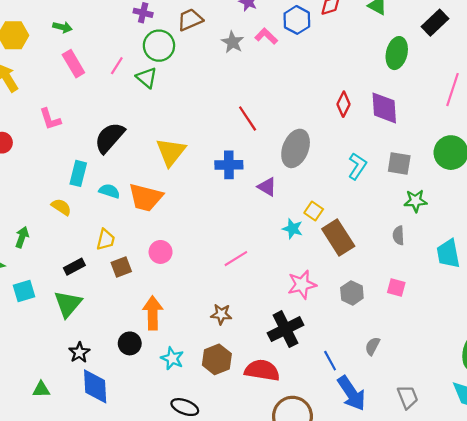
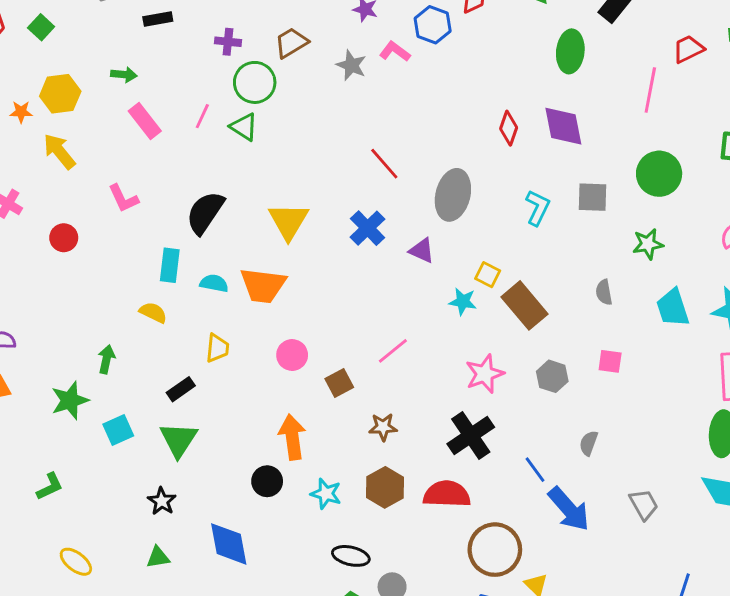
blue cross: (229, 165) -> (367, 228), turned -36
green star: (416, 201) -> (648, 244), moved
brown square: (121, 267) -> (339, 383), moved
black star: (79, 352) -> (162, 501), moved

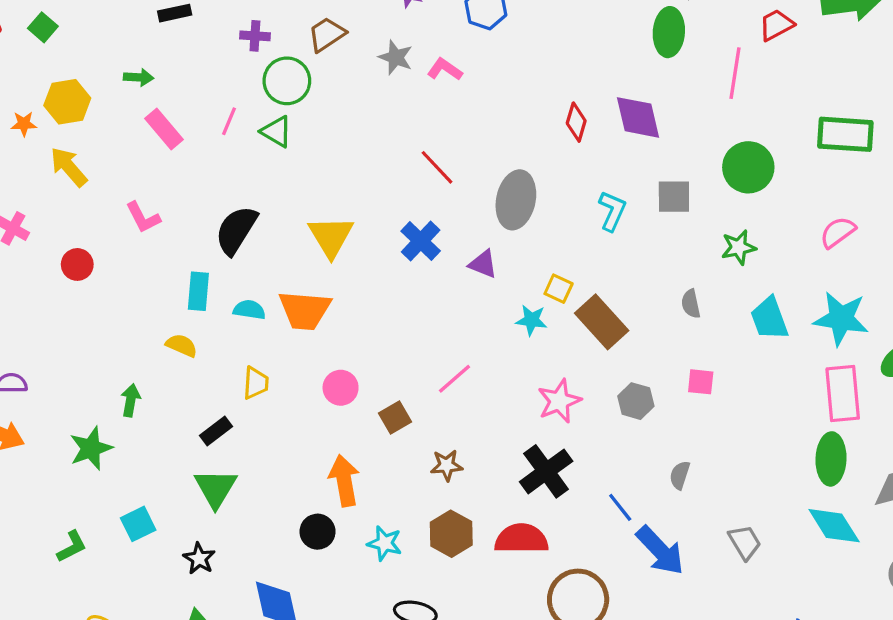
green ellipse: (570, 51) -> (669, 32), moved
pink L-shape: (395, 52) -> (445, 69), moved
cyan square: (118, 430) -> (138, 524), moved

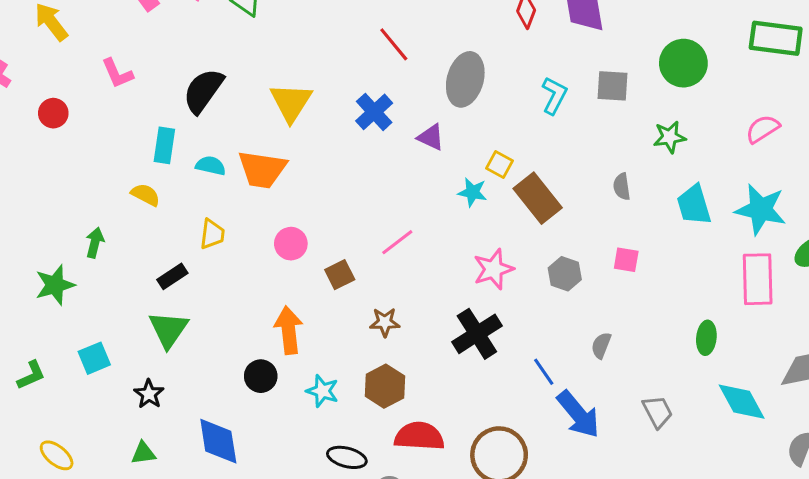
green ellipse: (831, 459) -> (706, 338), moved, size x0.7
red semicircle: (521, 539) -> (419, 436), moved

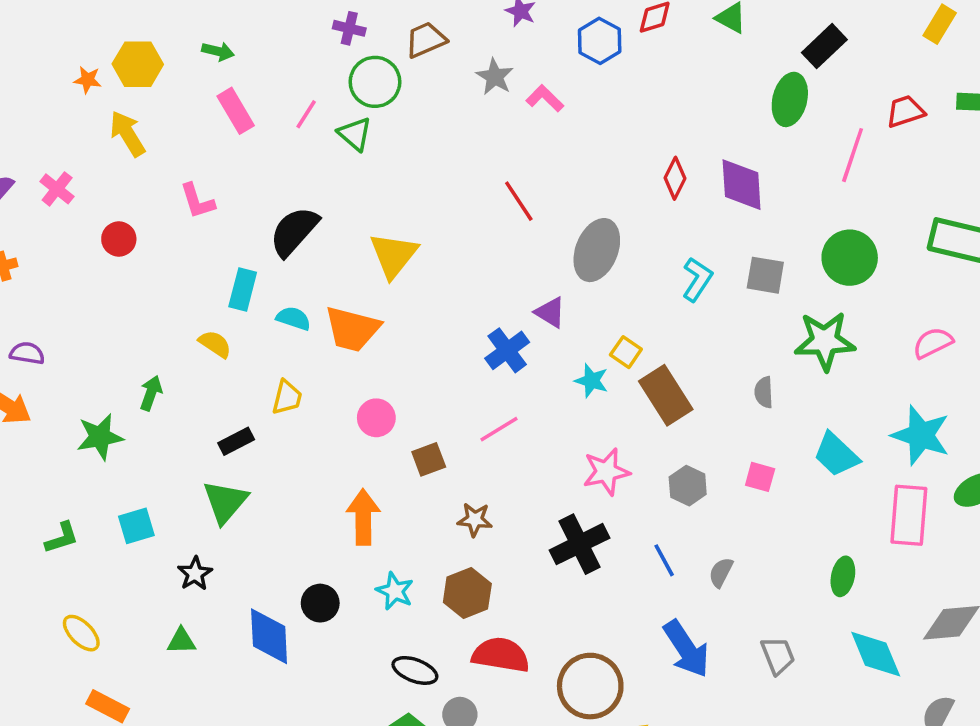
blue cross: (374, 112) -> (507, 350), moved
green star: (670, 137) -> (825, 341), size x1.6
cyan trapezoid: (694, 205) -> (836, 455), moved, turned -36
blue line: (544, 372) -> (664, 560), moved
black circle: (261, 376) -> (320, 603), moved

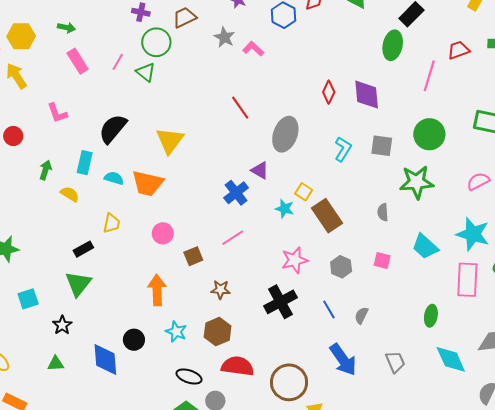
green arrow: (151, 393) -> (45, 170), moved

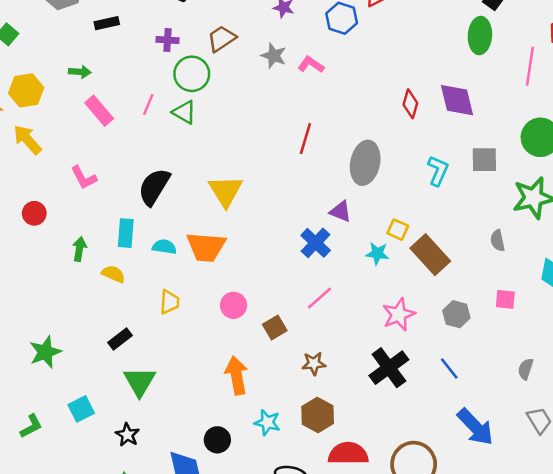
red line: (240, 108) -> (305, 139), turned 60
black rectangle: (83, 249) -> (120, 339), moved
gray semicircle: (361, 315) -> (526, 369), moved

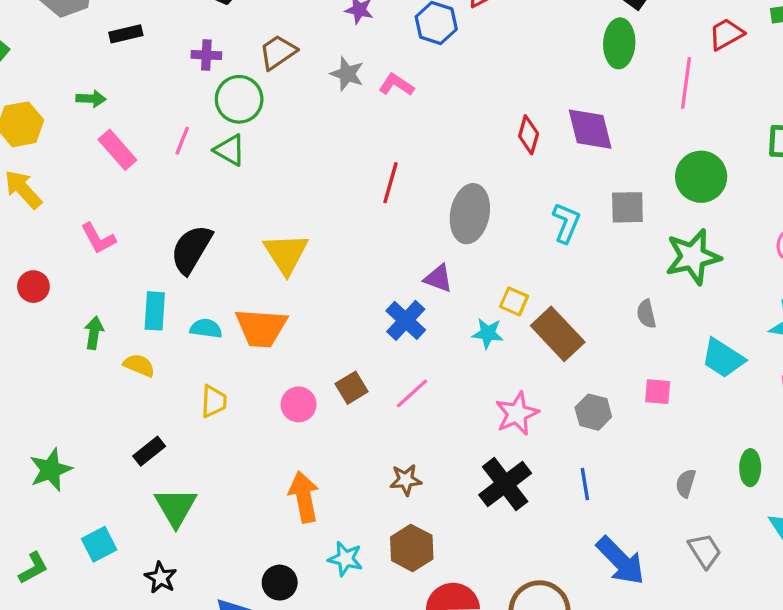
brown square: (275, 328) -> (352, 388), moved
blue line: (449, 369) -> (585, 484), turned 30

